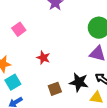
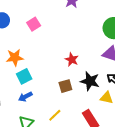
red star: (43, 58) -> (72, 60), moved

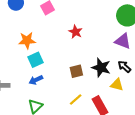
red star: (72, 60) -> (76, 32), moved
yellow line: (55, 115) -> (76, 99), moved

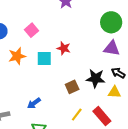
orange star: (27, 40) -> (17, 56), moved
cyan square: (36, 60) -> (44, 58), moved, turned 35

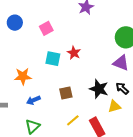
orange star: (17, 56) -> (23, 76), moved
brown square: (72, 87) -> (66, 93), moved
yellow triangle: (114, 92) -> (114, 106), turned -32

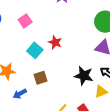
cyan square: (53, 59) -> (35, 50), turned 35
brown square: (66, 93) -> (41, 78), moved

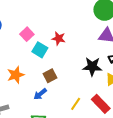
pink square: (25, 21) -> (27, 34), moved
blue arrow: (20, 94) -> (40, 94), moved

